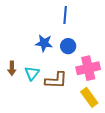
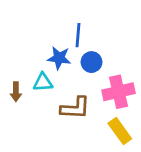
blue line: (65, 15) -> (78, 35), moved
cyan triangle: (32, 73) -> (43, 82), moved, turned 49

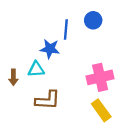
blue circle: (91, 62) -> (93, 20), moved
brown L-shape: (75, 108) -> (48, 100), moved

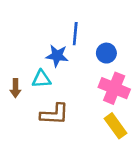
blue circle: (93, 20) -> (106, 53), moved
pink cross: (100, 77) -> (114, 88), turned 35

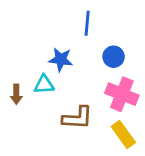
blue line: (75, 34) -> (87, 23), moved
brown L-shape: (54, 114) -> (77, 118), moved

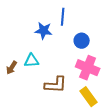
blue star: (61, 59) -> (44, 31), moved
brown arrow: (16, 94) -> (12, 68), turned 32

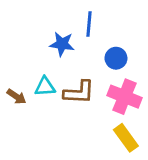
brown arrow: (12, 68) -> (17, 97), turned -88
brown L-shape: (56, 85) -> (79, 92), moved

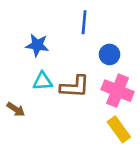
blue star: (62, 44) -> (37, 45), moved
brown arrow: (17, 97) -> (16, 109), moved

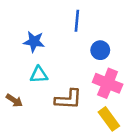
brown L-shape: (75, 87) -> (68, 99), moved

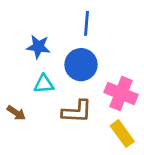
blue circle: (100, 50) -> (81, 65), moved, size x1.5

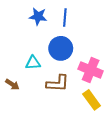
blue star: (38, 47) -> (38, 16), moved

